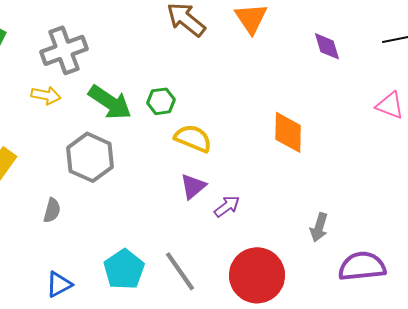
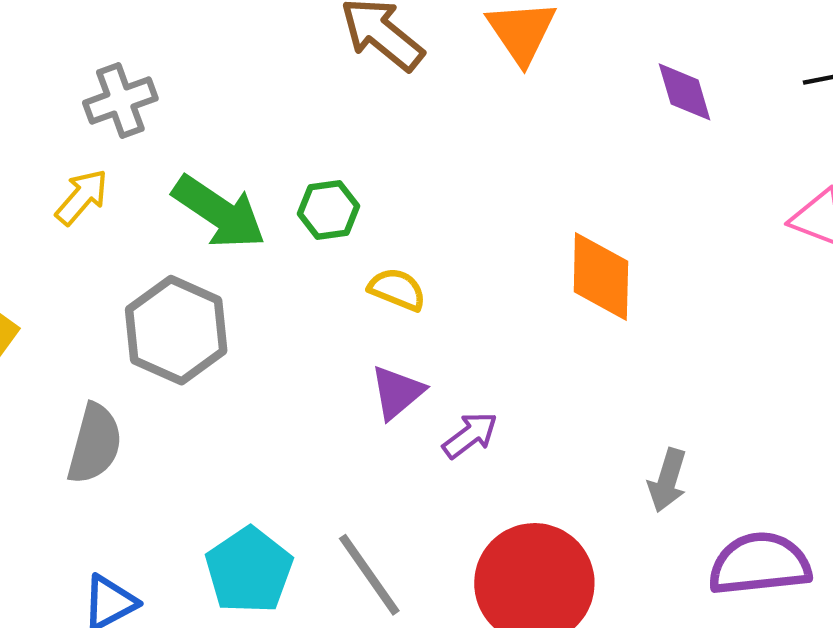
gray cross: (64, 50) -> (120, 101), size x0.7
yellow arrow: (46, 95) -> (82, 197), turned -60
yellow semicircle: (193, 138) -> (397, 289), size x0.7
gray semicircle: (52, 210) -> (95, 444), size x1.5

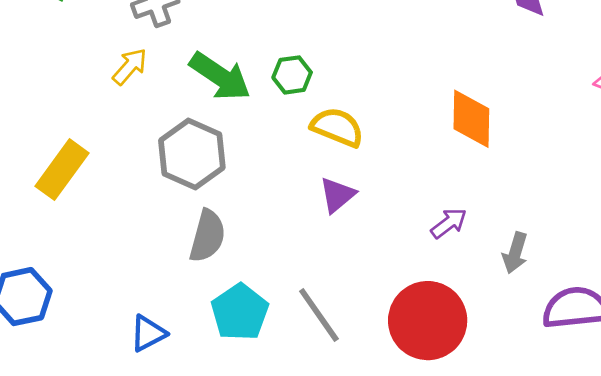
yellow semicircle: (397, 289) -> (337, 127), size x1.4
purple arrow: (470, 435) -> (449, 223), moved
gray semicircle: (95, 444) -> (207, 236), moved

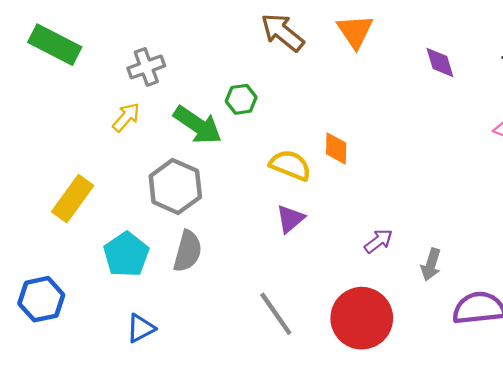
green hexagon: (292, 75) -> (241, 99), moved
orange diamond: (471, 119) -> (336, 148), moved, size x0.7
cyan pentagon: (240, 312) -> (126, 255), moved

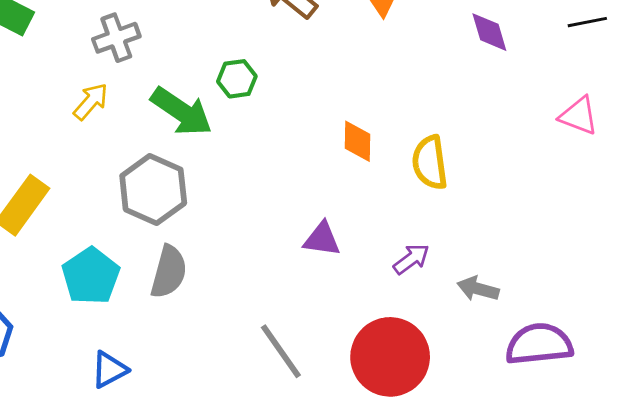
yellow semicircle: (290, 165) -> (430, 163), moved, turned -120
purple triangle: (290, 219) -> (322, 239), moved, turned 48
gray arrow: (431, 265) -> (478, 289), turned 88

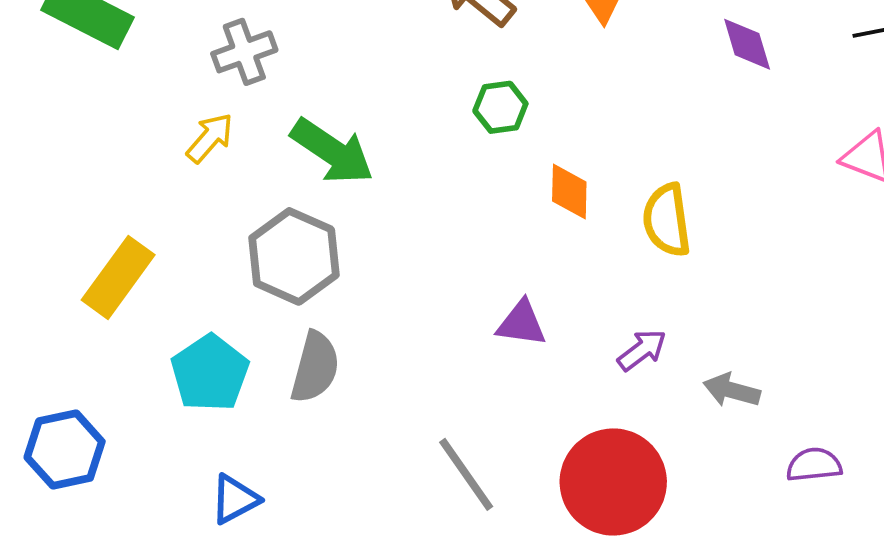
green hexagon: (237, 79) -> (500, 107), moved
purple semicircle: (539, 344) -> (814, 465), size x0.6

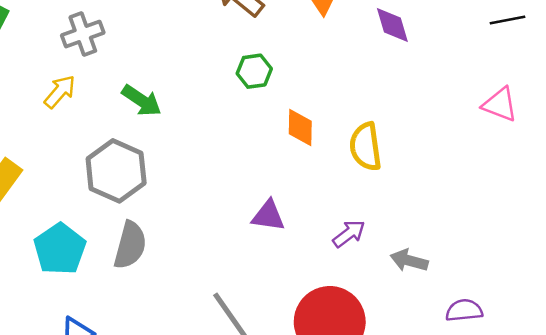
purple diamond: (747, 44) -> (392, 25), moved
green arrow: (332, 151) -> (142, 101), size x0.7

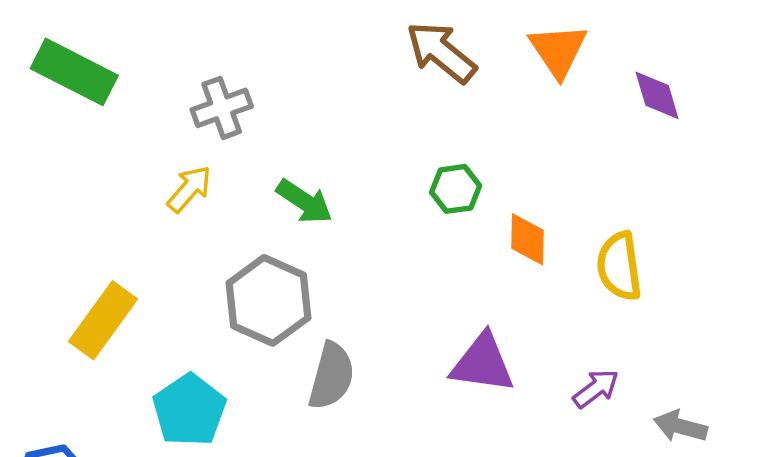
green hexagon: (254, 71) -> (456, 189), moved
purple triangle: (268, 216) -> (483, 363), size x1.4
gray semicircle: (130, 245) -> (331, 376), moved

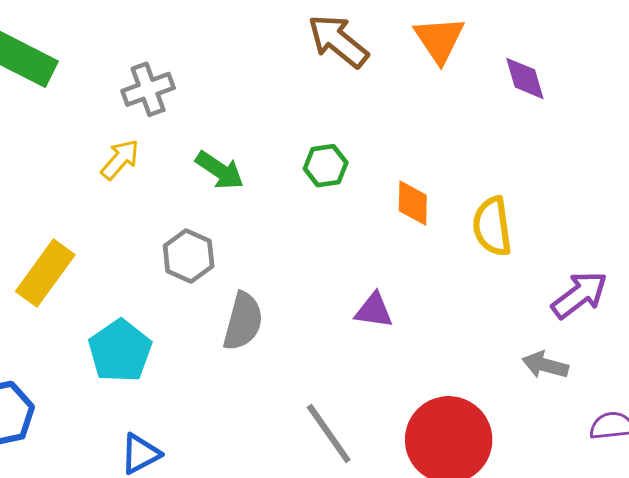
green hexagon: (456, 189) -> (326, 166), moved
gray hexagon: (268, 300) -> (189, 256), size x0.7
purple triangle: (483, 363) -> (374, 310), size x0.7
purple arrow: (596, 389) -> (579, 295), moved, size x1.4

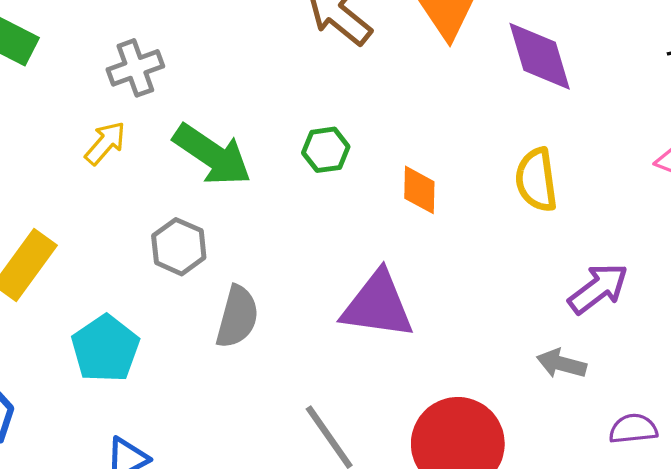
purple diamond: (525, 78) -> (540, 56), size x1.5
green arrow: (220, 170) -> (212, 155), size x1.5
yellow semicircle: (492, 226) -> (536, 180), moved
purple triangle: (374, 310) -> (378, 305), size x1.8

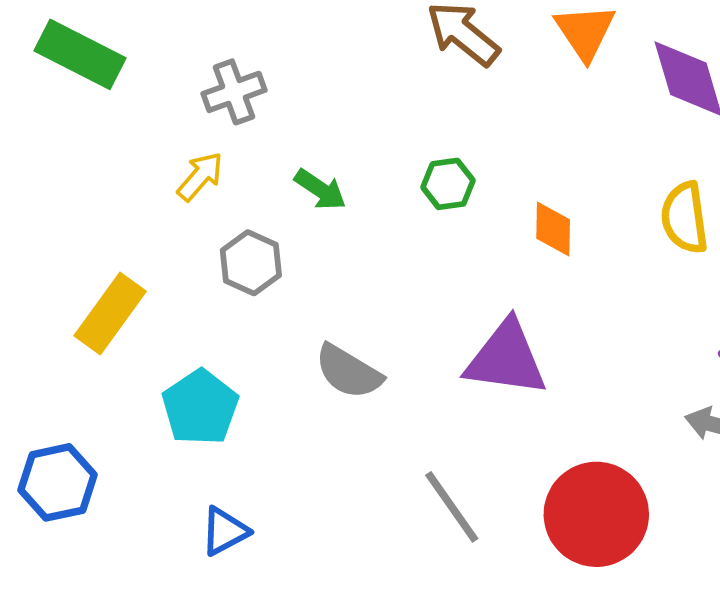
green arrow: (212, 155) -> (320, 190), size x0.6
gray hexagon: (179, 247) -> (251, 263), moved
gray semicircle: (237, 317) -> (348, 372), turned 106

